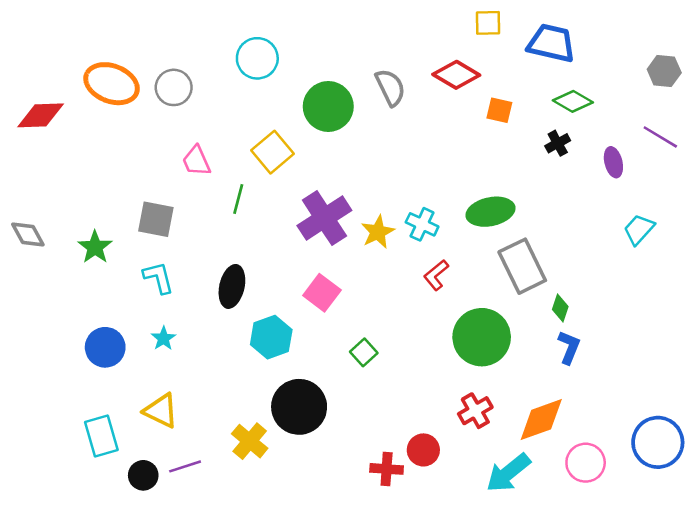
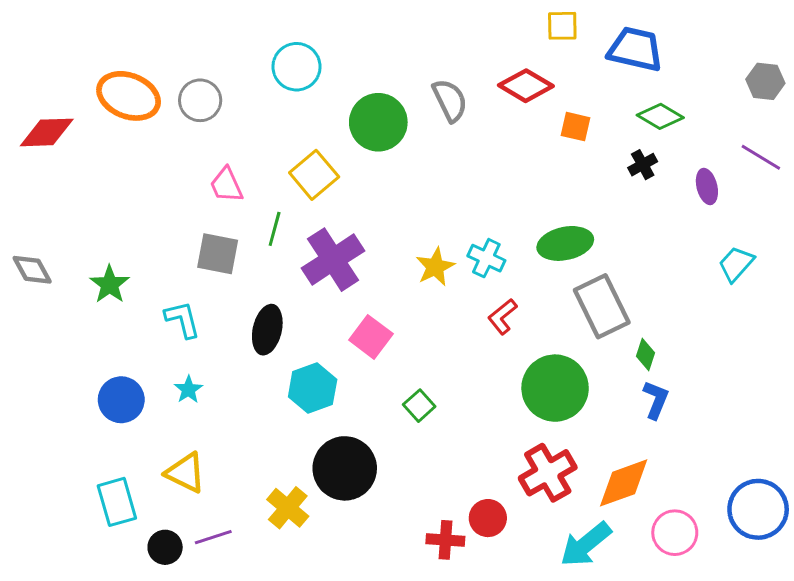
purple cross: (324, 218) -> (333, 260), moved
gray square: (156, 219) -> (218, 254), moved
red cross: (475, 411) -> (548, 473), size x1.4

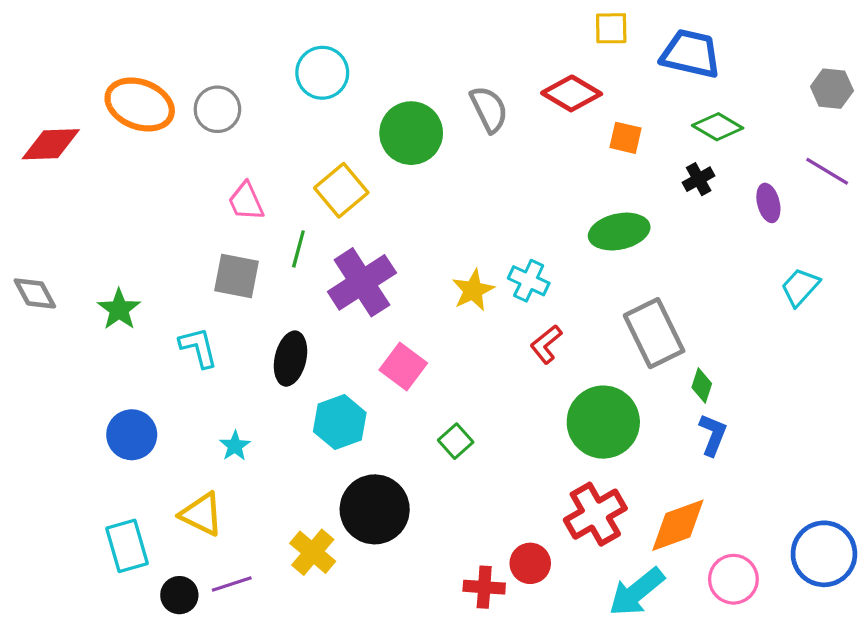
green ellipse: (565, 243) -> (619, 232), moved
cyan star: (188, 390) -> (235, 446), moved

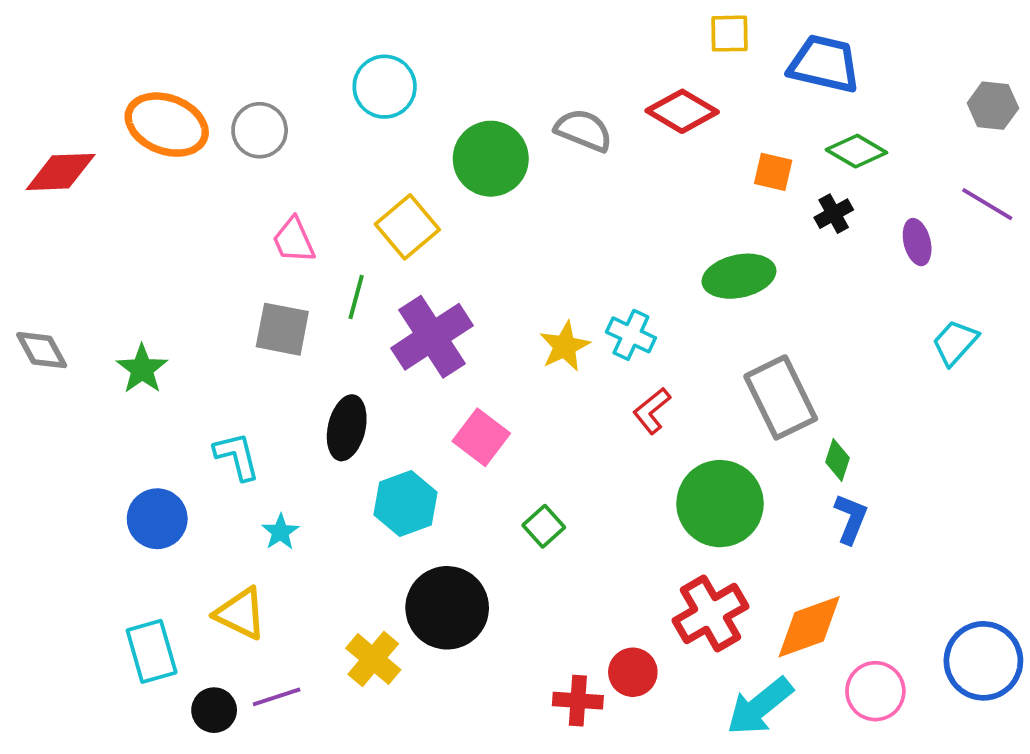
gray semicircle: (489, 109) -> (584, 130), turned -42
orange square: (626, 138) -> (773, 172), moved
cyan L-shape: (198, 347) -> (237, 456), moved

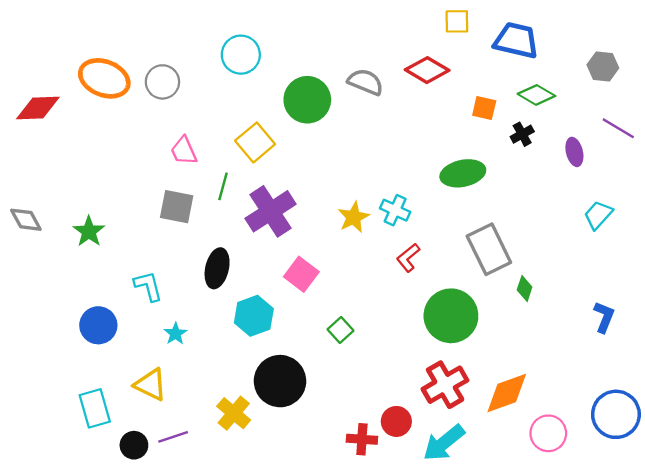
gray hexagon: (993, 106) -> (603, 66), moved
blue L-shape: (851, 519) -> (604, 317), moved
cyan arrow: (760, 706) -> (444, 443), moved

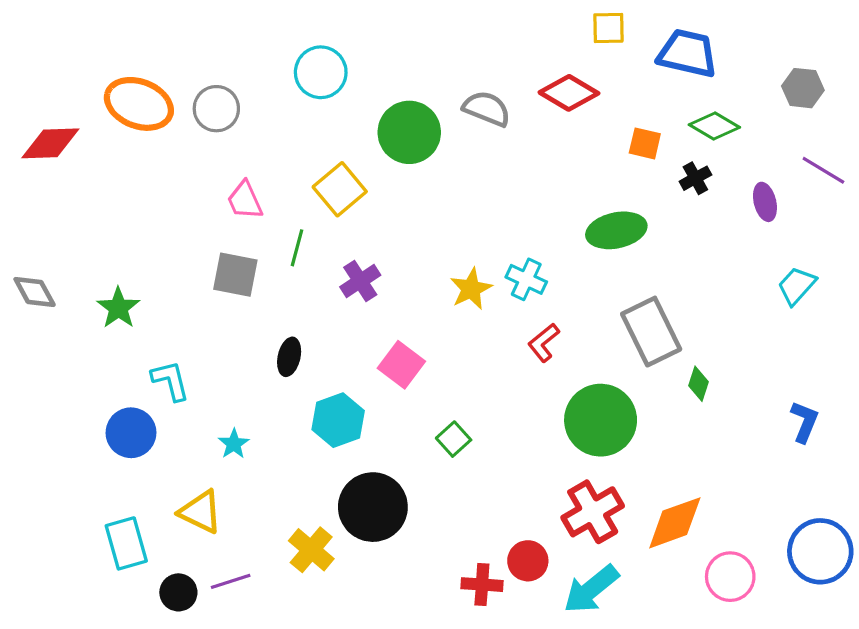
purple cross: (270, 211) -> (360, 281), size x0.6
black ellipse: (217, 268) -> (289, 357), size x0.7
cyan L-shape: (148, 286) -> (171, 381), moved

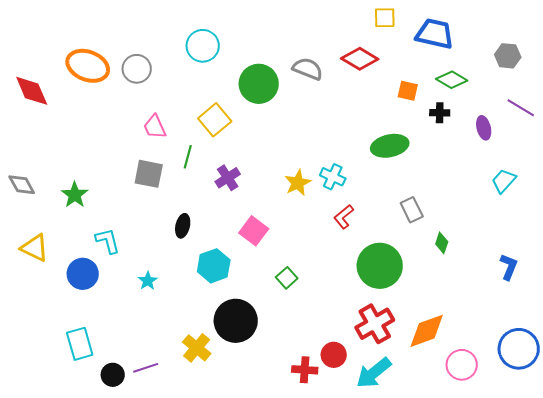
red diamond: (50, 143) -> (32, 91), turned 69
black cross: (695, 178) -> (440, 113), turned 30
gray rectangle: (651, 332) -> (412, 210), size x0.6
yellow triangle: (201, 512) -> (35, 248), moved

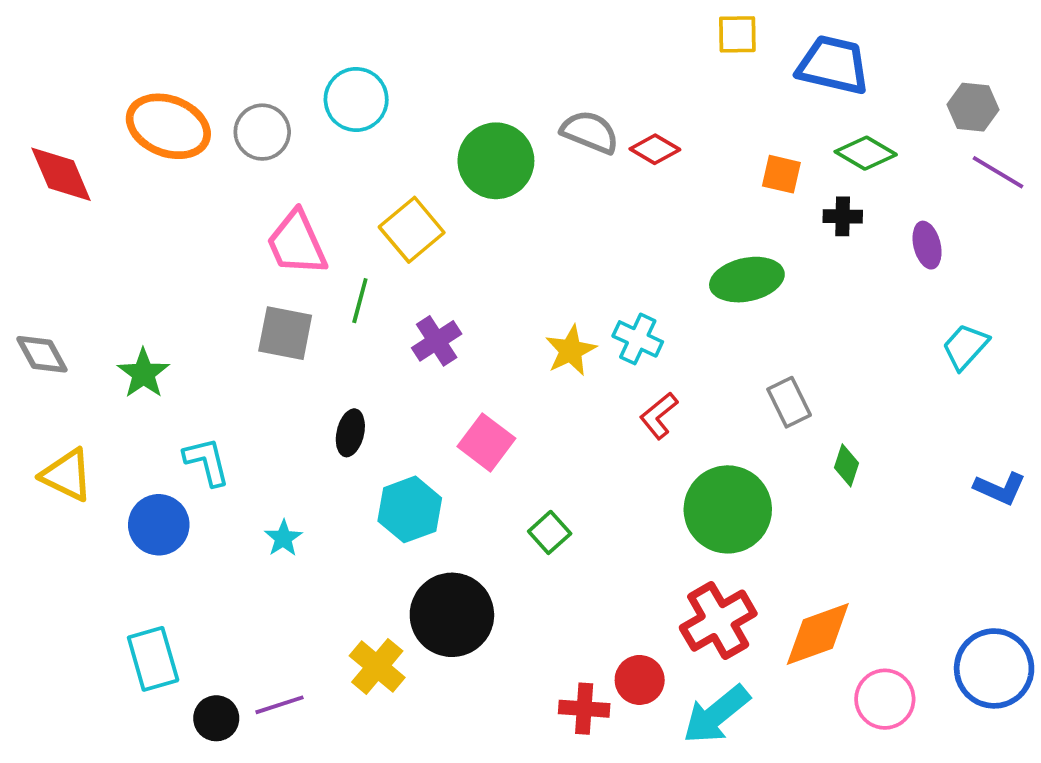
cyan circle: (203, 46) -> (356, 99), moved
red diamond: (360, 59) -> (655, 149), moved, size x0.7
purple line: (521, 108) -> (998, 172), moved
pink trapezoid: (155, 127) -> (297, 243), size x1.4
blue L-shape: (509, 267) -> (1000, 488), moved, turned 92

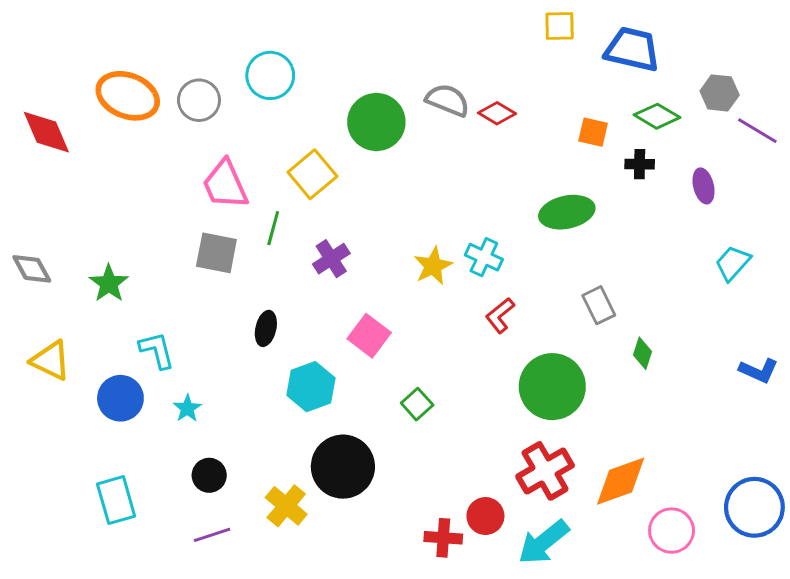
gray hexagon: (973, 107) -> (720, 93), moved
cyan star: (283, 538) -> (187, 408), moved
black circle: (216, 718) -> (209, 475), moved

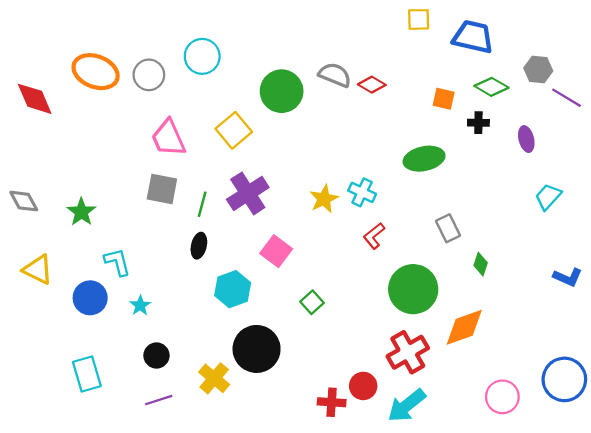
green line: (273, 228) -> (202, 204), moved
purple cross: (331, 259) -> (248, 193), size x1.5
orange diamond: (621, 481) -> (464, 327), moved

